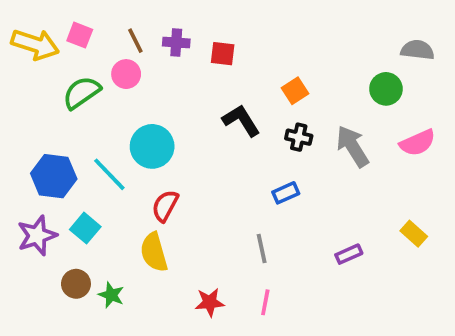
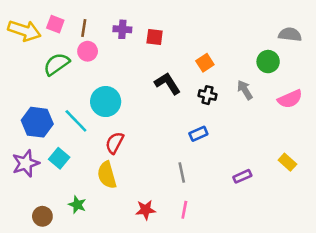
brown line: (135, 41) -> (84, 28), moved, turned 36
gray arrow: (353, 146) -> (245, 90), moved, size x0.7
brown circle: (76, 284) -> (42, 216), moved

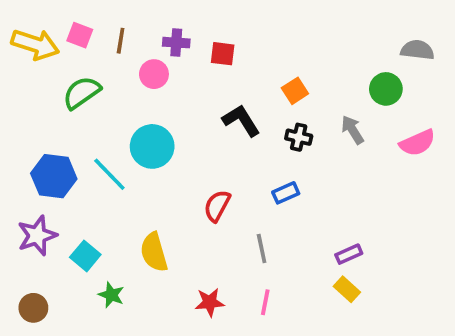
pink circle: (88, 51) -> (154, 74), moved
red semicircle: (115, 143) -> (217, 206), moved
cyan square: (59, 158) -> (85, 256), moved
yellow rectangle: (287, 162) -> (347, 289), moved
brown circle: (42, 216) -> (33, 308), moved

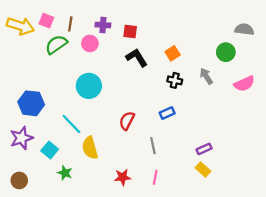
green semicircle: (82, 93) -> (56, 45), moved
black L-shape: (241, 120) -> (137, 58), moved
cyan line: (109, 174) -> (71, 124), moved

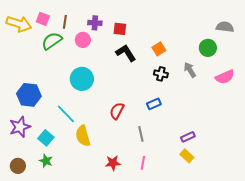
green star: (65, 173) -> (46, 161), moved

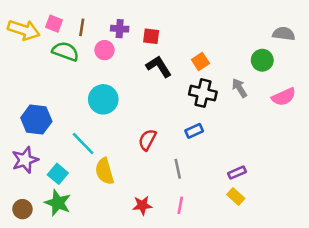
green semicircle: (52, 41) -> (65, 51), turned 55
black cross: (161, 74) -> (203, 93), size x1.5
green star: (46, 161) -> (58, 203), size x1.5

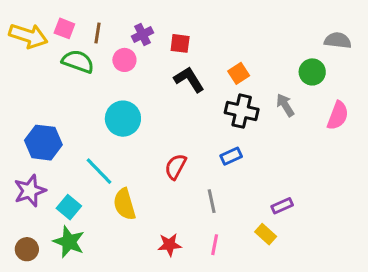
purple cross: (120, 29) -> (143, 34), turned -30
pink semicircle: (284, 97) -> (338, 116), turned -45
yellow rectangle: (236, 197) -> (266, 234), moved

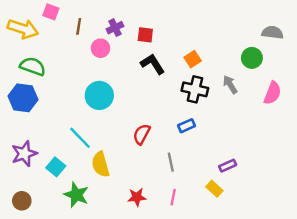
pink square: (64, 28) -> (51, 12), moved
green semicircle: (78, 61) -> (33, 66), moved
blue hexagon: (43, 143) -> (23, 98), moved
green star: (69, 242) -> (76, 195), moved

